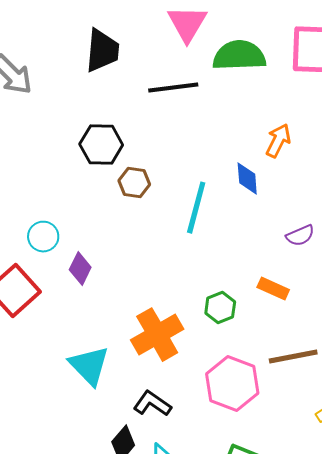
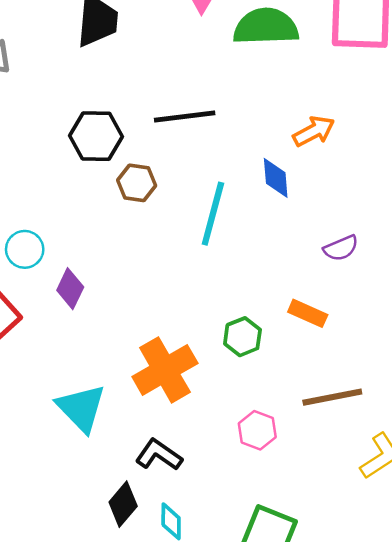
black line: (173, 88) -> (185, 116), moved
orange arrow: (278, 141) -> (314, 131), turned 36
pink hexagon: (232, 384) -> (257, 430), size x0.6

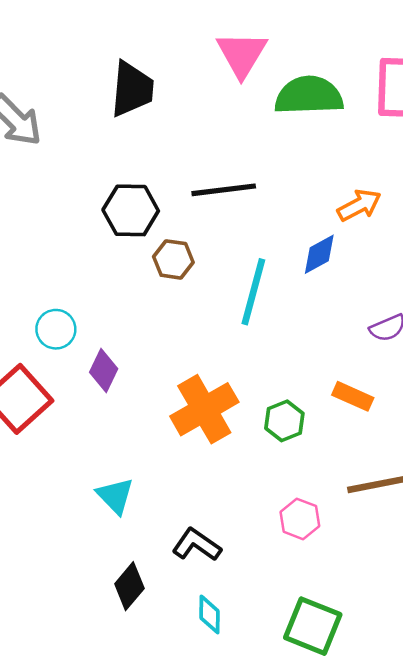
blue diamond: (276, 178) -> (319, 254), turned 66
orange cross: (165, 370) -> (204, 409), moved
cyan triangle: (81, 408) -> (115, 496), size x0.7
black diamond: (123, 504) -> (129, 586), moved

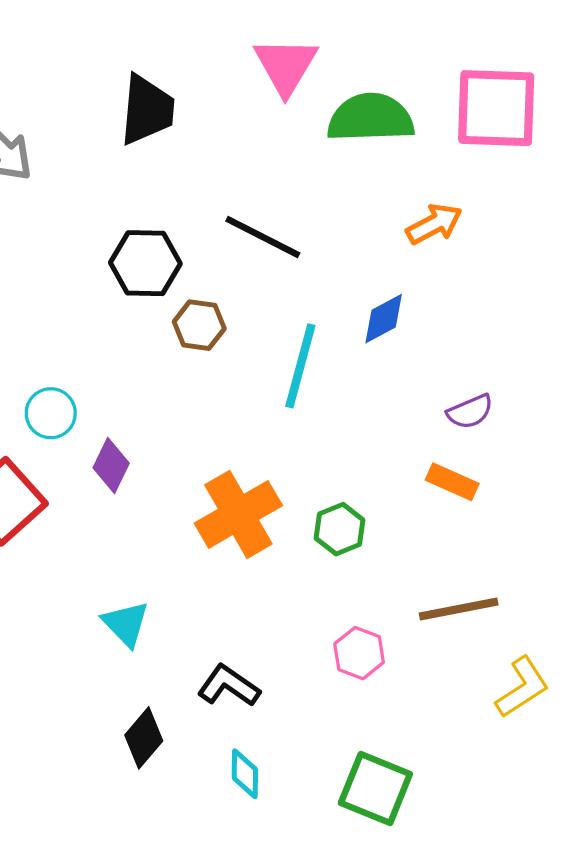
black line: (224, 190) -> (263, 237), turned 34
orange arrow: (359, 205) -> (434, 224), moved
orange rectangle: (353, 396) -> (452, 482), moved

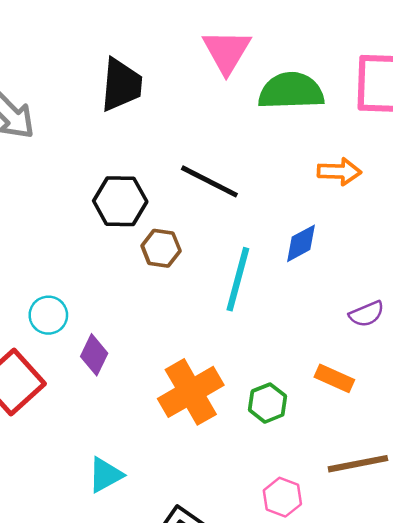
orange arrow: (434, 224) -> (339, 172), turned 30
orange rectangle: (452, 482) -> (334, 378), moved
cyan triangle: (126, 624) -> (105, 475), turned 45

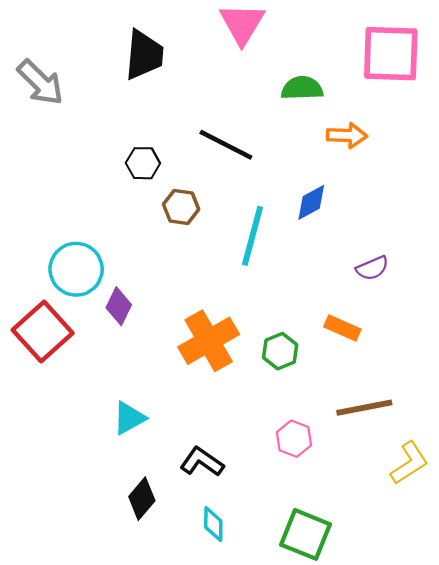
green semicircle: (291, 91) -> (302, 88), moved, size x0.7
black hexagon: (120, 201) -> (143, 163), size x0.7
cyan circle: (48, 315) -> (76, 269), size x1.5

